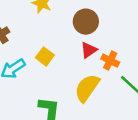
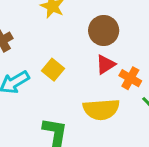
yellow semicircle: (87, 88) -> (101, 109), turned -132

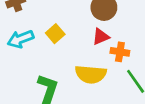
orange cross: (130, 78) -> (120, 52), turned -30

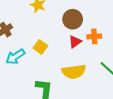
orange cross: (120, 52) -> (94, 36), moved

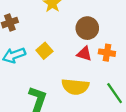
red triangle: (75, 42) -> (84, 54), turned 40

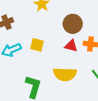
yellow square: (44, 51) -> (37, 45), turned -32

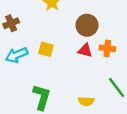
yellow semicircle: (65, 74) -> (86, 101), moved, size x0.6

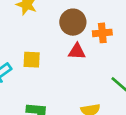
orange cross: (107, 48) -> (102, 33), moved

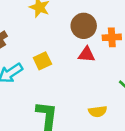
yellow square: (32, 60) -> (42, 61), turned -30

